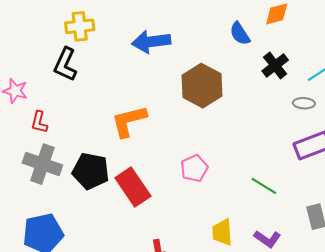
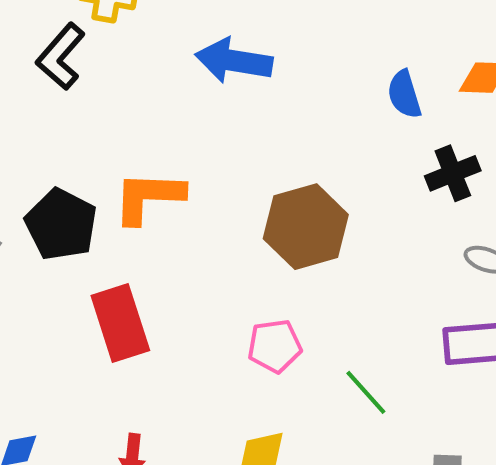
brown hexagon: (202, 86) -> (306, 227), moved
pink pentagon: (194, 168) -> (275, 346), moved
black pentagon: (91, 171) -> (61, 224), moved

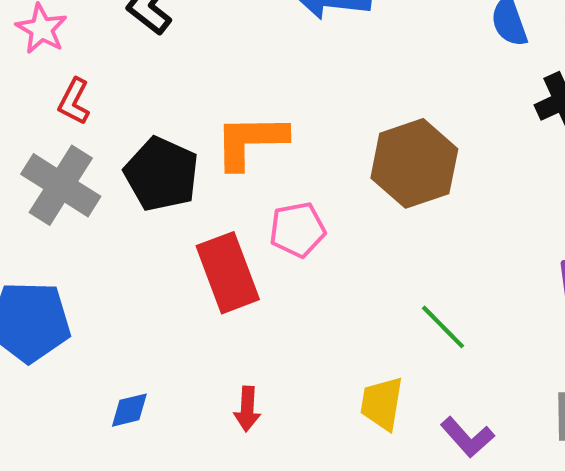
pink pentagon: (275, 346) -> (297, 230), moved
green line: (366, 392) -> (443, 327), moved

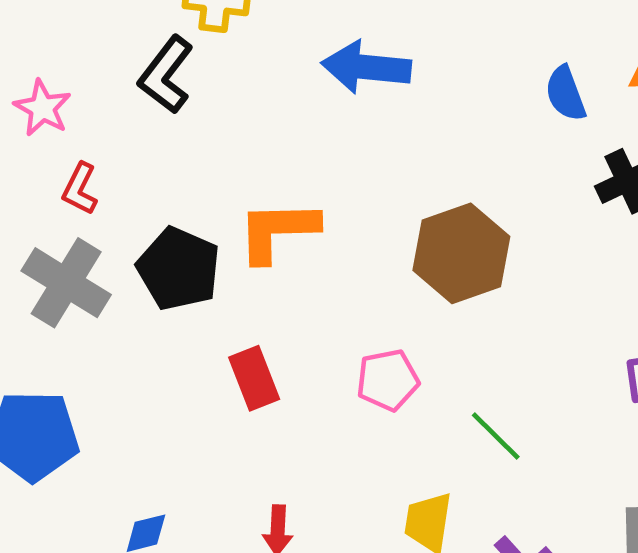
pink pentagon: (297, 230) -> (388, 380), moved
red rectangle: (228, 273) -> (254, 378), size x0.7

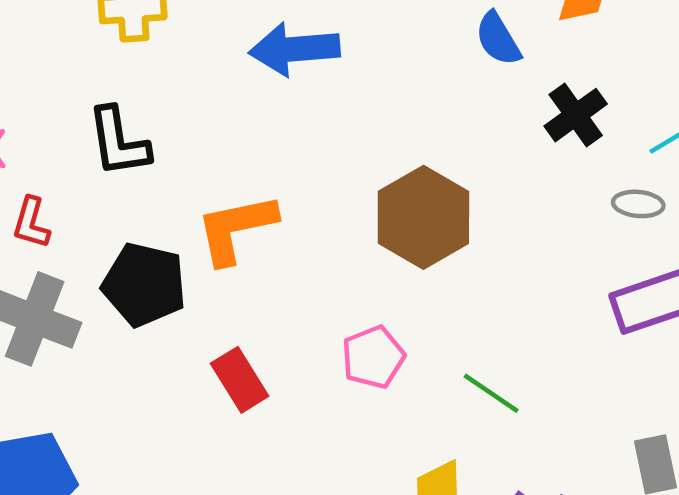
black L-shape: (166, 75) -> (119, 142), moved, turned -36

